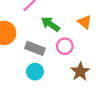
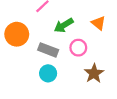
green arrow: (50, 24) -> (64, 25), turned -66

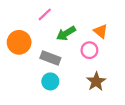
pink circle: (78, 48) -> (89, 50), moved

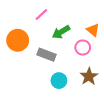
cyan circle: (50, 81) -> (59, 81), moved

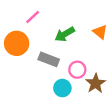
pink line: (41, 14) -> (33, 17), moved
pink circle: (83, 48) -> (77, 70), moved

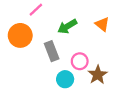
gray rectangle: (49, 59) -> (52, 51), turned 48

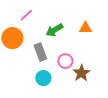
orange triangle: (102, 24) -> (85, 28), turned -40
cyan circle: (65, 79) -> (43, 78), moved

